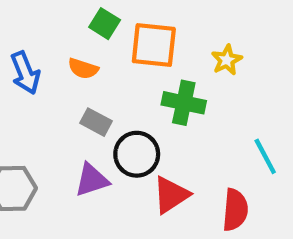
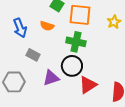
green cross: (184, 103) -> (76, 42), moved
gray rectangle: (96, 122) -> (33, 55), moved

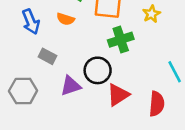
green cross: (76, 42) -> (121, 40), moved, turned -30

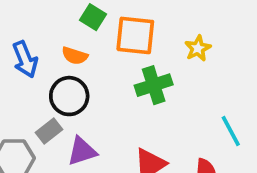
gray rectangle: (47, 56) -> (49, 131), moved, turned -66
black circle: (98, 70) -> (69, 96), moved

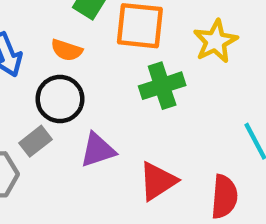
yellow star: (198, 48) -> (215, 41), size x1.4
purple triangle: (82, 151) -> (98, 150), moved

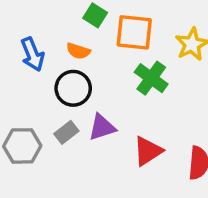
green cross: (162, 86) -> (151, 78), turned -36
gray rectangle: (36, 141) -> (66, 132), moved

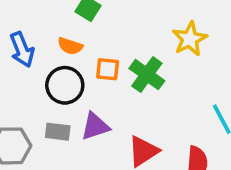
orange square: (134, 32) -> (108, 69), moved, size x0.6
gray rectangle: (66, 132) -> (58, 132), turned 45

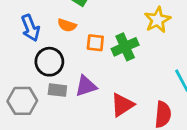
green cross: (147, 75) -> (125, 47), turned 30
black circle: (65, 85) -> (49, 62), moved

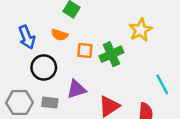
gray rectangle: (57, 90) -> (50, 103), moved

